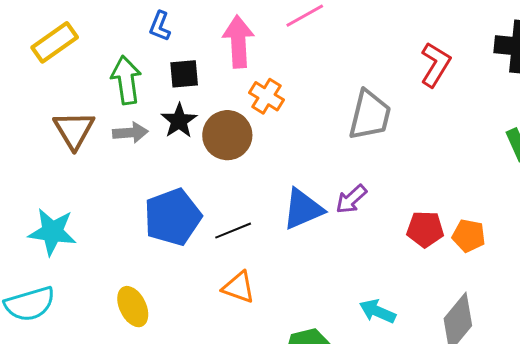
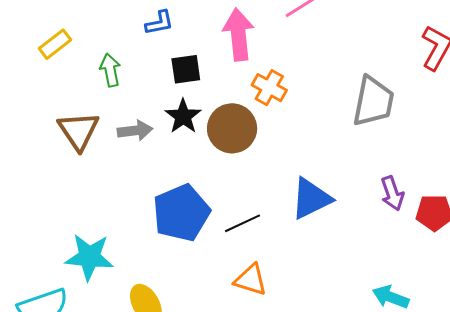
blue L-shape: (160, 26) -> (159, 23), turned -120
yellow rectangle: (55, 42) -> (55, 44), size x0.7
green arrow: (126, 80) -> (110, 70), moved, size x0.7
purple arrow: (351, 199) -> (392, 193), moved, turned -64
cyan star: (52, 232) -> (89, 257), moved

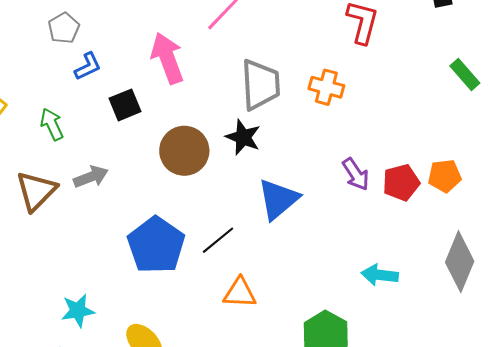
orange cross: (269, 88) -> (326, 87), moved
gray trapezoid: (373, 101) -> (261, 85), moved
black star: (183, 116) -> (243, 137), moved
brown triangle: (79, 131) -> (36, 191), turned 33
cyan star: (89, 257) -> (78, 311), size x0.7

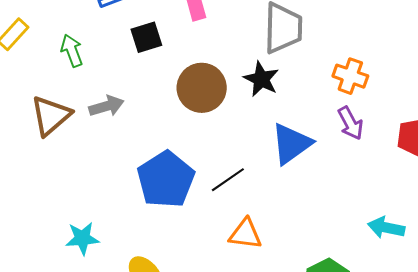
orange cross: (326, 87) -> (350, 76), moved
purple arrow: (356, 174) -> (350, 123), moved

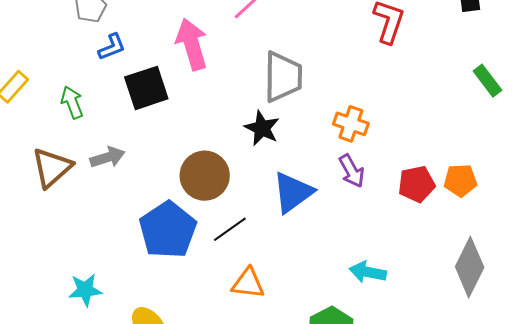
black square: (146, 37) -> (146, 88), size x1.4
brown circle: (202, 88) -> (205, 176), moved
cyan arrow: (386, 228) -> (368, 272), moved

